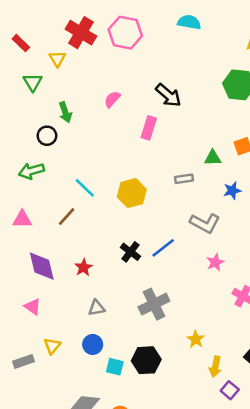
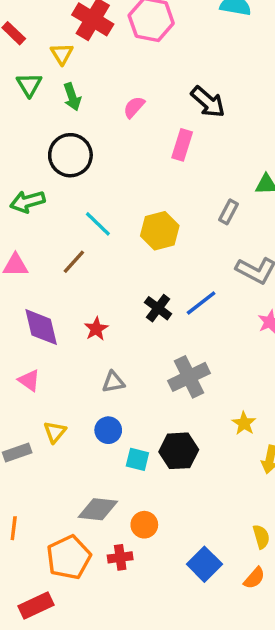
green arrow: (65, 112) -> (72, 97), moved
black circle: (47, 136) -> (70, 155), moved, size x1.6
gray rectangle: (184, 179) -> (229, 212), turned -54

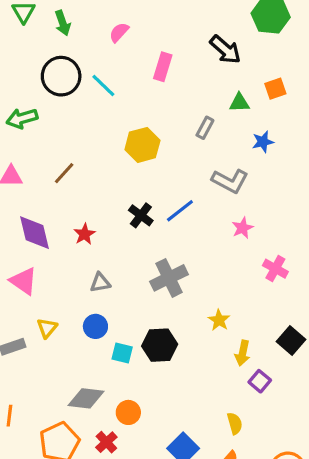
black arrow: (208, 102) -> (225, 50), moved
cyan line: (98, 224) -> (103, 86), moved
pink triangle: (29, 380) -> (24, 281), size x1.4
red cross: (120, 557) -> (106, 442), turned -35

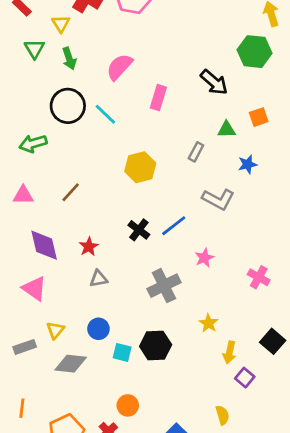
pink semicircle: (119, 32) -> (119, 67), size x1.5
pink star: (243, 228) -> (204, 258), moved
gray triangle: (100, 283) -> (98, 279), moved
gray diamond: (86, 398) -> (71, 364), moved

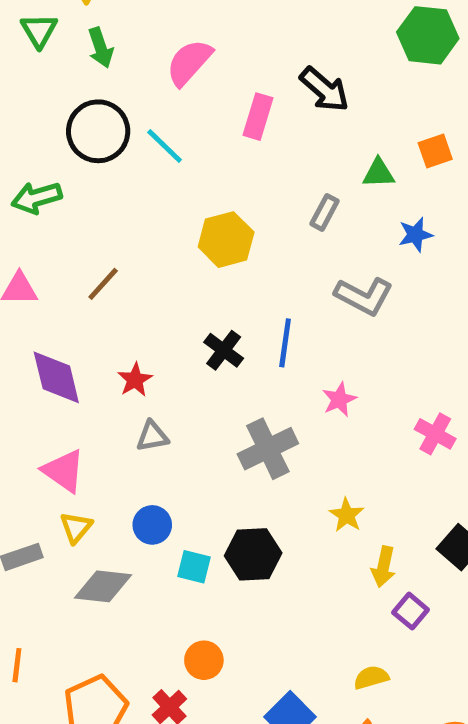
black arrow: (214, 82) -> (324, 89), moved
blue line: (174, 226) -> (285, 343), turned -44
pink triangle: (34, 288) -> (64, 471), moved
yellow semicircle: (222, 415) -> (371, 677), turned -90

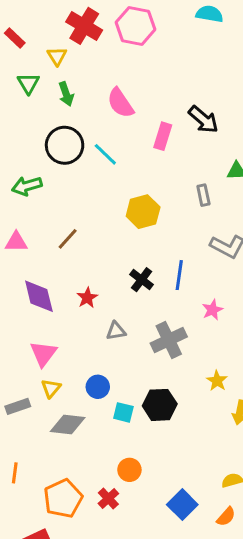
pink semicircle: (189, 62) -> (120, 103), turned -76
gray rectangle: (324, 212) -> (203, 195), turned -40
gray triangle: (152, 436) -> (116, 331), moved
pink triangle: (64, 471) -> (43, 354), turned 32

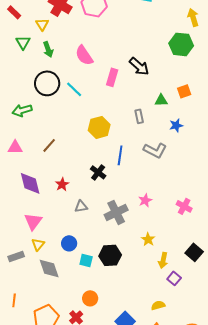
blue line: (179, 275) -> (120, 155), moved
pink star: (213, 310) -> (145, 200), moved
gray diamond: (68, 425) -> (49, 268), turned 65

